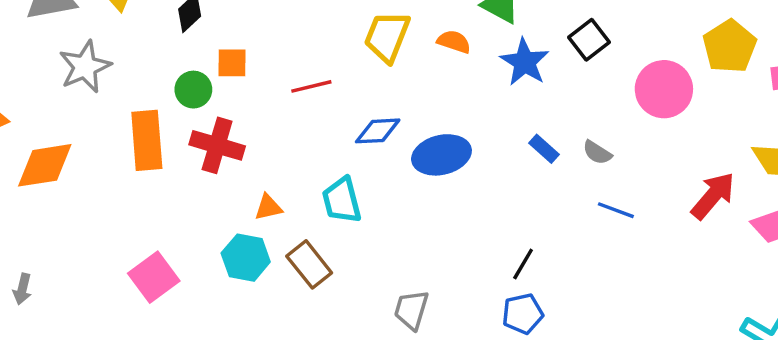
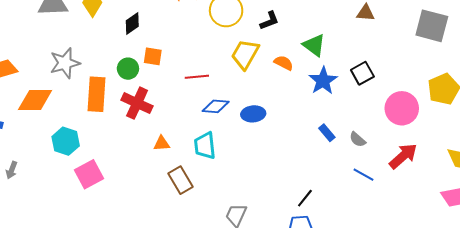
gray star: (85, 67) -> (65, 63), moved
blue diamond: (378, 131) -> (216, 106), moved
blue ellipse: (441, 155) -> (253, 114), moved, size x0.7
red arrow: (713, 196) -> (403, 156), moved
cyan hexagon: (246, 258) -> (66, 141), moved

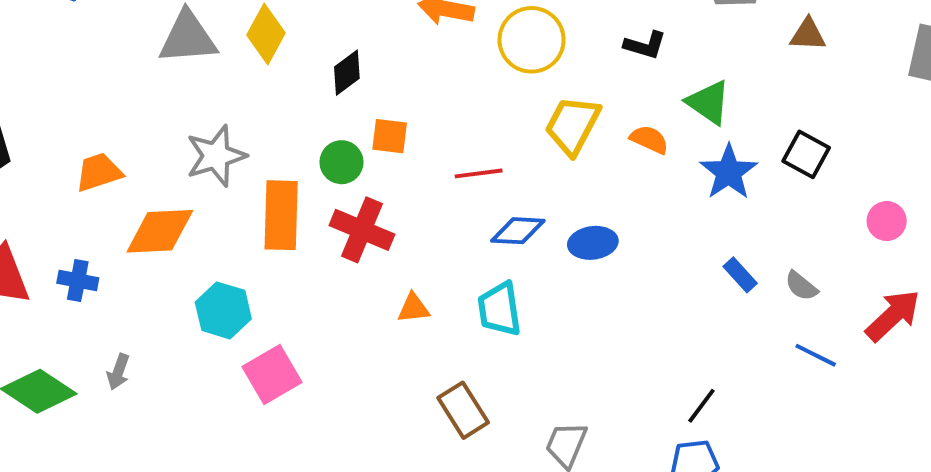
black L-shape: (269, 21) -> (645, 45), moved, turned 40
black square: (362, 73) -> (806, 154), turned -30
pink circle: (402, 108) -> (887, 221), size x0.6
brown rectangle: (181, 180) -> (463, 410), moved

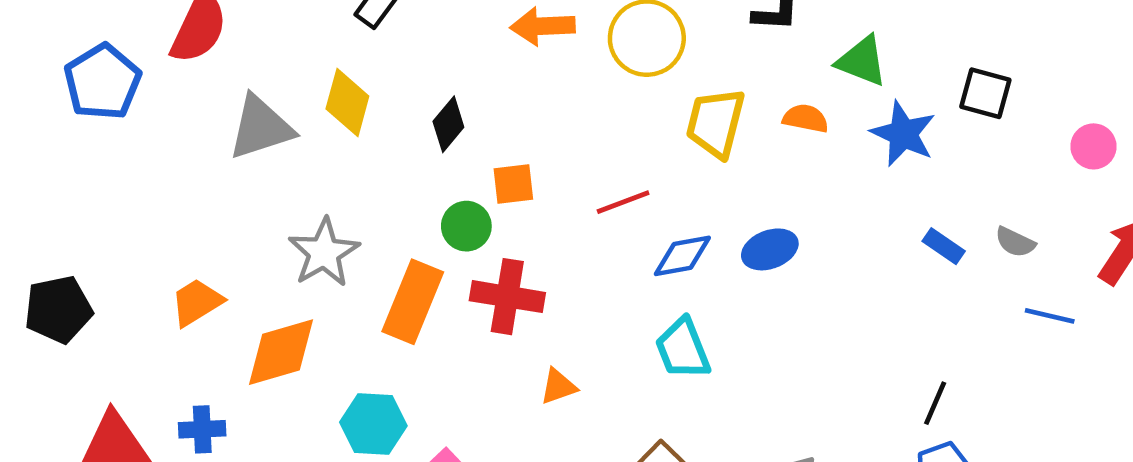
orange rectangle: (281, 215) -> (413, 302), turned 34
orange triangle: (413, 308) -> (558, 386), moved

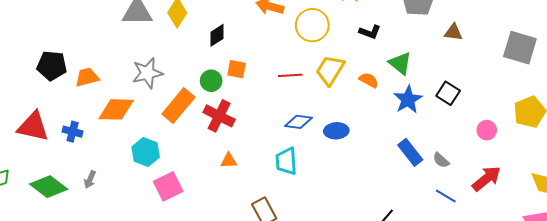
red line: (623, 202) -> (290, 75), moved
blue rectangle: (944, 246) -> (410, 152), size x1.5
black pentagon: (58, 309) -> (52, 66), moved

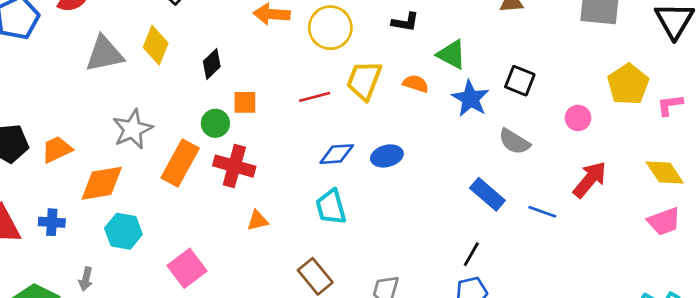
cyan hexagon: (146, 152) -> (123, 231), moved
blue rectangle: (410, 152) -> (487, 194), moved
gray semicircle: (441, 160) -> (514, 142), moved, size x1.4

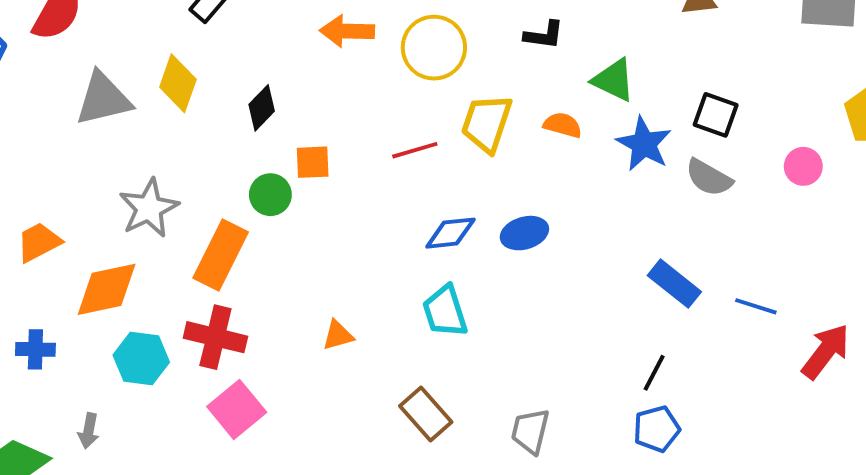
gray semicircle: (514, 142) -> (709, 178), moved
red cross: (234, 166) -> (215, 337), moved
red arrow: (590, 180) -> (826, 351), moved

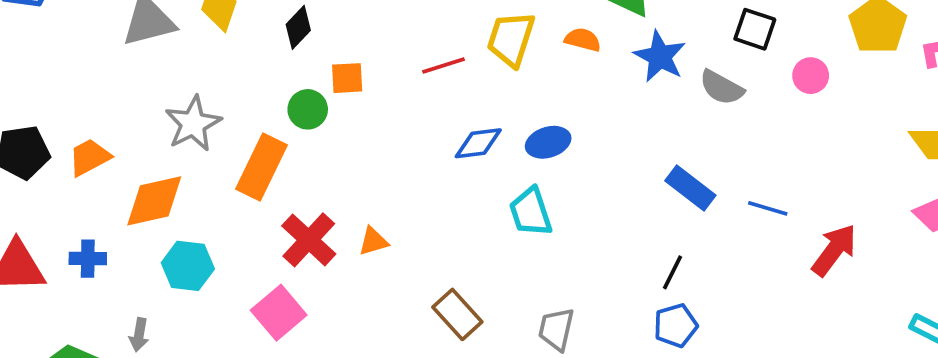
black square: (716, 115) -> (755, 29), moved
cyan trapezoid: (445, 311) -> (531, 212), moved
red cross: (215, 337) -> (309, 240), moved, turned 30

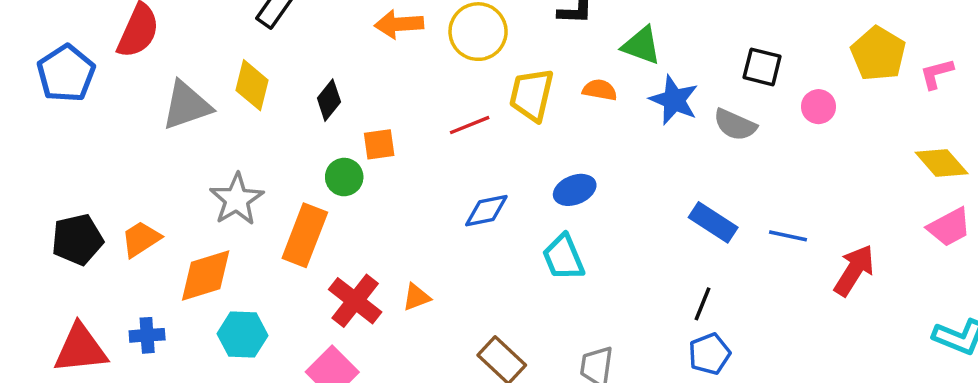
blue diamond: (478, 143) -> (486, 211), moved

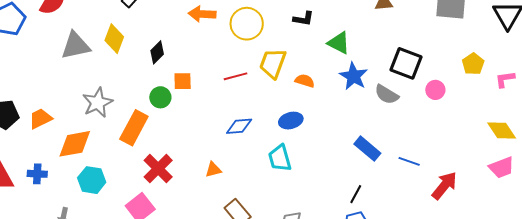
yellow pentagon: (878, 54) -> (473, 64), size x0.7
black square: (762, 67) -> (406, 63), size x1.4
orange semicircle: (600, 90) -> (305, 81), moved
orange triangle: (416, 297) -> (213, 170), moved

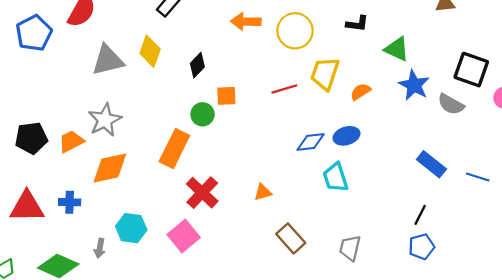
orange semicircle: (305, 81) -> (361, 92), turned -48
gray star: (98, 103) -> (105, 120), moved
blue diamond: (239, 126) -> (311, 142), moved
cyan hexagon: (92, 180) -> (131, 228), moved

